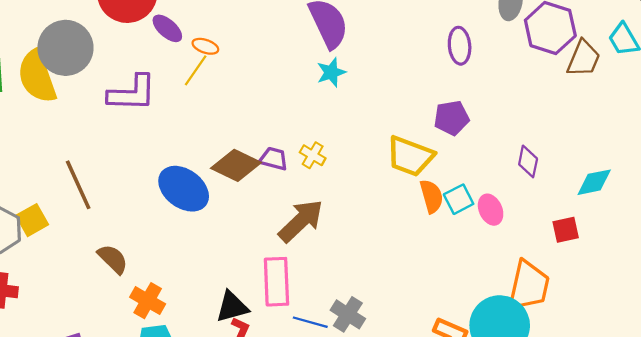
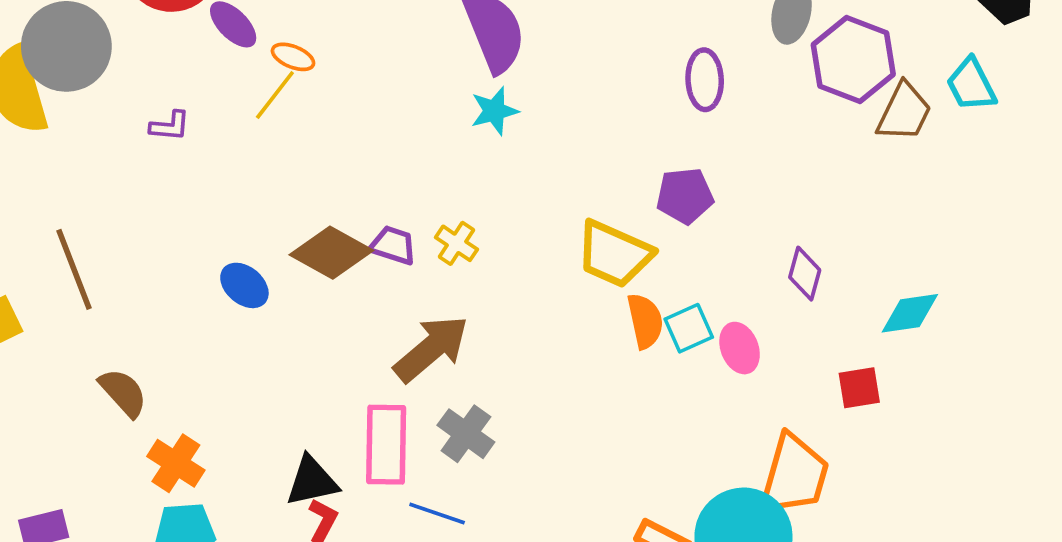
purple L-shape: (132, 93) -> (170, 126), size x0.5
blue ellipse: (184, 189) -> (244, 285), size x0.6
gray cross: (348, 314) -> (466, 434), moved

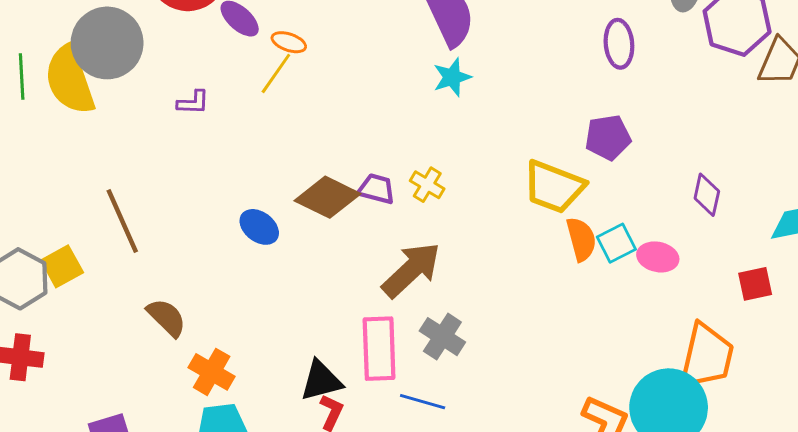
pink ellipse: (740, 348) -> (658, 257), turned -54

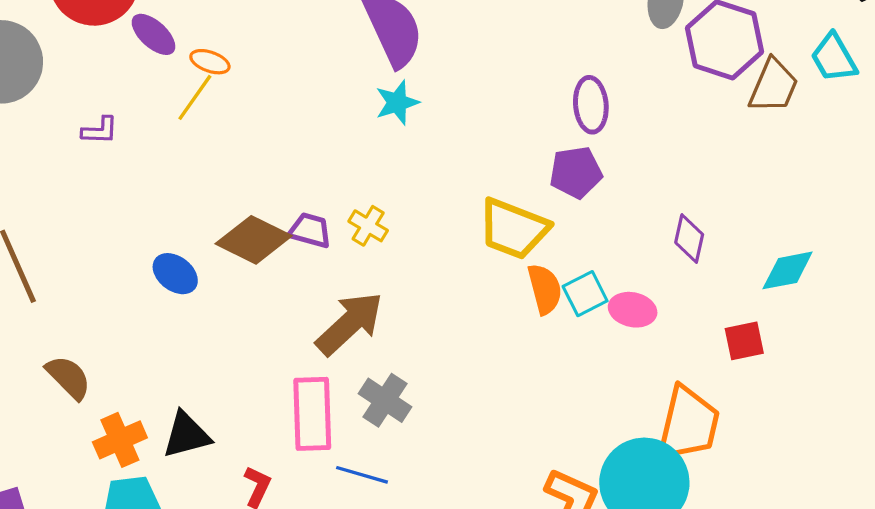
purple ellipse: (619, 44) -> (591, 105), moved
orange cross: (212, 372) -> (120, 440), turned 36
black triangle: (321, 381) -> (186, 435), moved

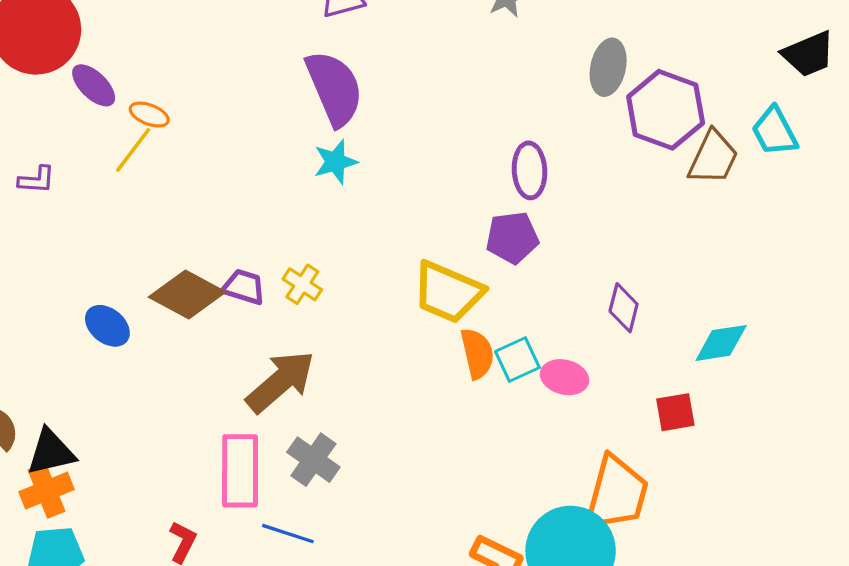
black triangle: (186, 435) -> (51, 452), moved

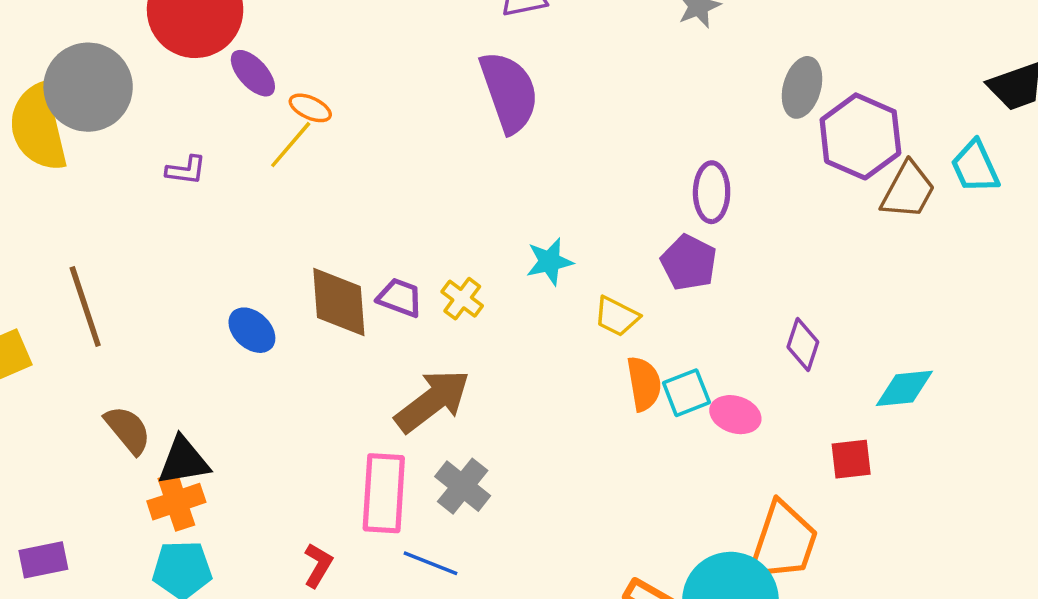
cyan star: (335, 162) -> (550, 262), moved
purple pentagon: (512, 238) -> (689, 263), turned 30
yellow trapezoid: (448, 292) -> (617, 316), size x0.6
brown diamond: (187, 294) -> (339, 302), turned 54

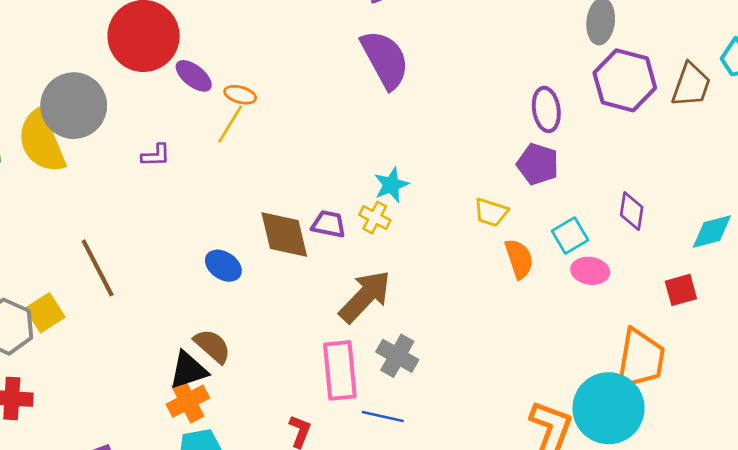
purple hexagon: (860, 136) -> (625, 80), moved
cyan star: (550, 262) -> (391, 185), moved
cyan square: (686, 393) -> (570, 236), moved
brown semicircle: (128, 430) -> (212, 346), moved

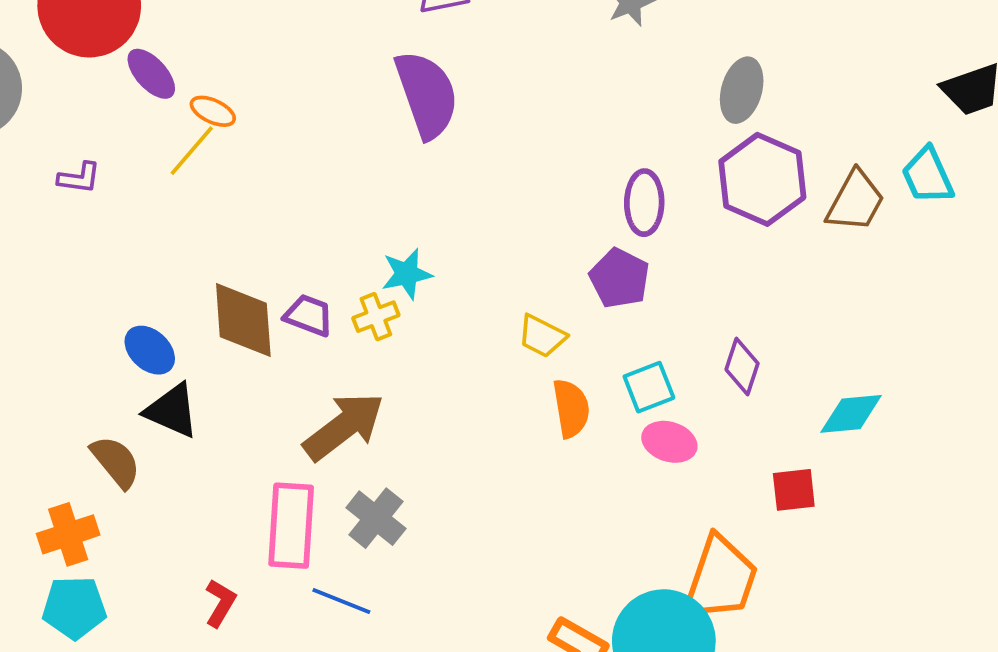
yellow cross: (375, 218) -> (376, 317), turned 32
black triangle: (188, 370) -> (172, 411), moved, turned 33

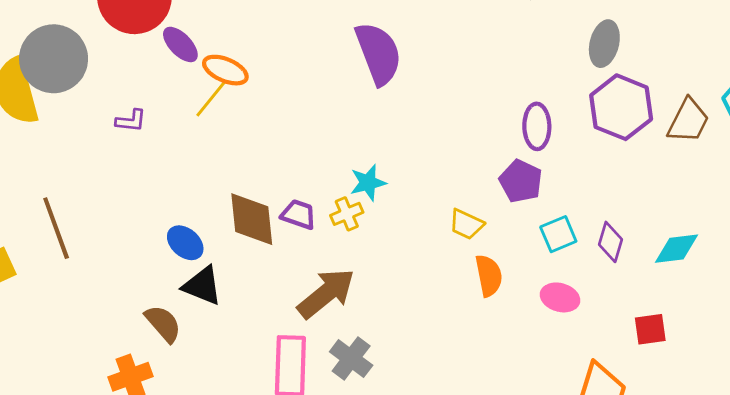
orange ellipse: (213, 111) -> (225, 70), size x1.4
cyan square: (649, 387) -> (558, 234), moved
cyan diamond: (851, 414) -> (676, 249), moved

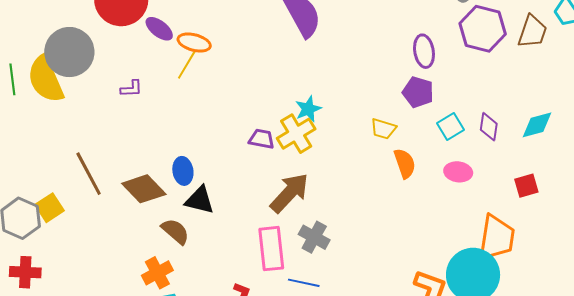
yellow cross: (347, 214) -> (296, 134), size x1.6
brown diamond: (252, 219) -> (144, 189), moved, turned -30
blue ellipse: (185, 243) -> (183, 171), turned 48

